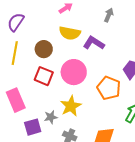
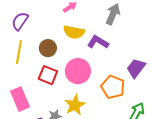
gray arrow: (109, 15) -> (113, 14), size x1.5

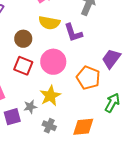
purple L-shape: (98, 42) -> (73, 33), turned -140

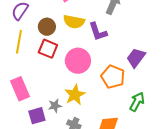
brown circle: (23, 39) -> (47, 27), moved
red square: (23, 66) -> (48, 49), moved

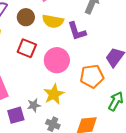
brown circle: (47, 27) -> (26, 17), moved
orange pentagon: (113, 77) -> (92, 76), turned -30

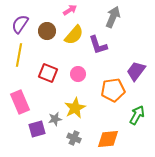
yellow semicircle: (53, 21) -> (74, 35), turned -60
red square: (27, 48) -> (48, 73), moved
pink circle: (57, 60) -> (78, 74), size x0.6

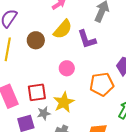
brown circle: (47, 31) -> (36, 40), moved
red square: (48, 73) -> (37, 92), moved, turned -30

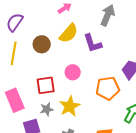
red square: (37, 92) -> (46, 85), moved
gray star: (44, 113) -> (47, 109), moved

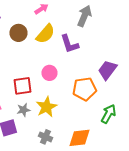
brown circle: (42, 44) -> (18, 33), moved

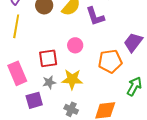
yellow star: (46, 107) -> (72, 79), turned 30

